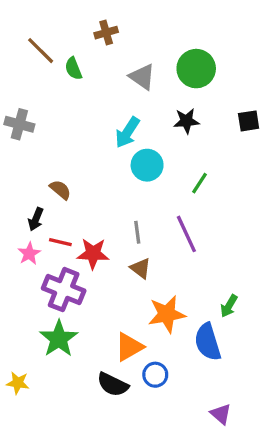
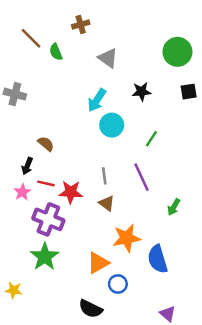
green circle: (196, 69) -> (177, 52), moved
green arrow: (229, 306) -> (174, 207), moved
black semicircle: (113, 385) -> (91, 309), moved

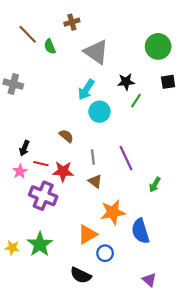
gray triangle: (108, 58) -> (96, 52), size x1.4
green line: (151, 139) -> (136, 101), moved
brown semicircle: (46, 144) -> (66, 136), moved
green star: (45, 257) -> (40, 244), moved
yellow star: (14, 290) -> (12, 248), moved

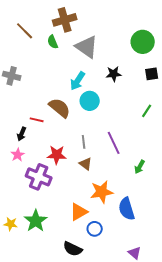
brown cross: (72, 22) -> (65, 20), size x1.6
green semicircle: (50, 46) -> (53, 42), moved
green line: (136, 101) -> (147, 111), moved
brown semicircle: (66, 136) -> (60, 108), moved, size x1.6
red line: (41, 164) -> (37, 120), moved

